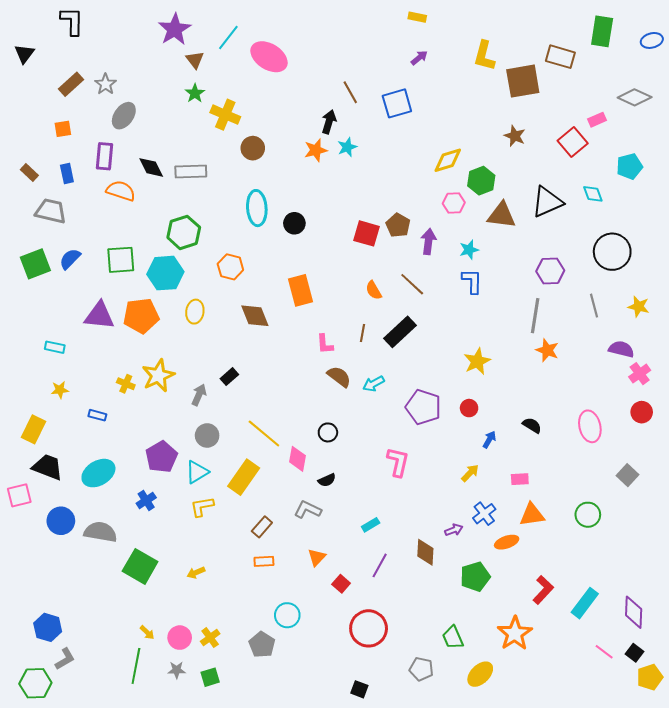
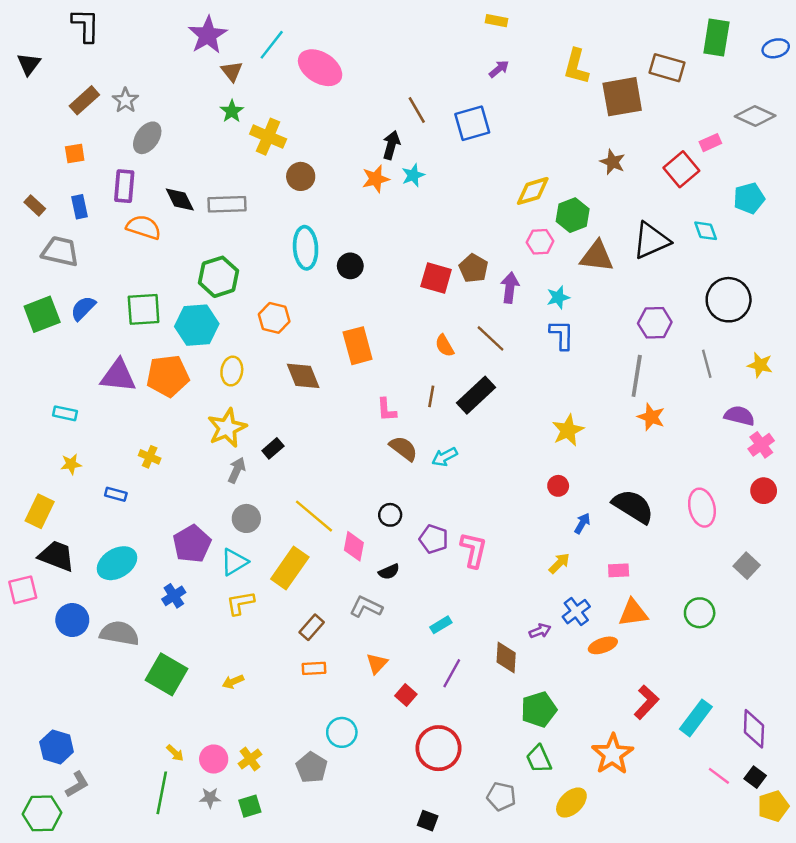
yellow star: (158, 376) -> (227, 428), moved
purple pentagon: (423, 407) -> (434, 539), moved, size x0.7
black semicircle: (532, 425) -> (633, 506), size x1.8
green pentagon: (475, 577) -> (539, 709), moved

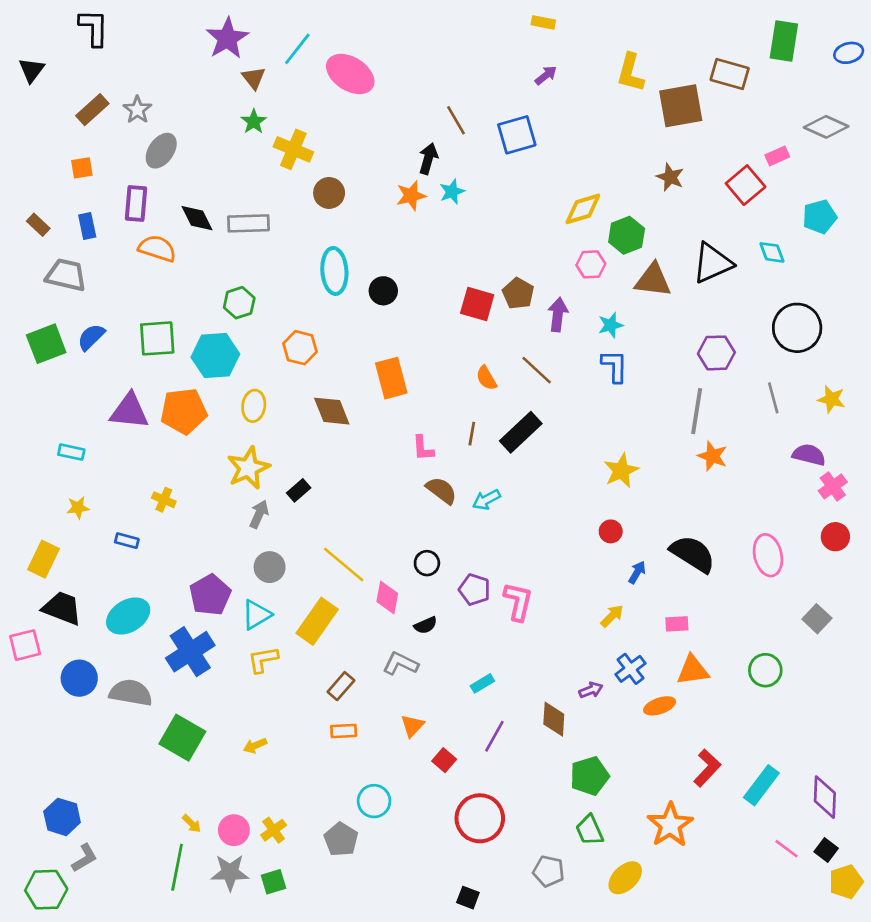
green hexagon: (219, 277) -> (239, 303), size x0.7
blue cross: (174, 596) -> (190, 652), size x1.8
gray star: (210, 798) -> (230, 872), size x1.6

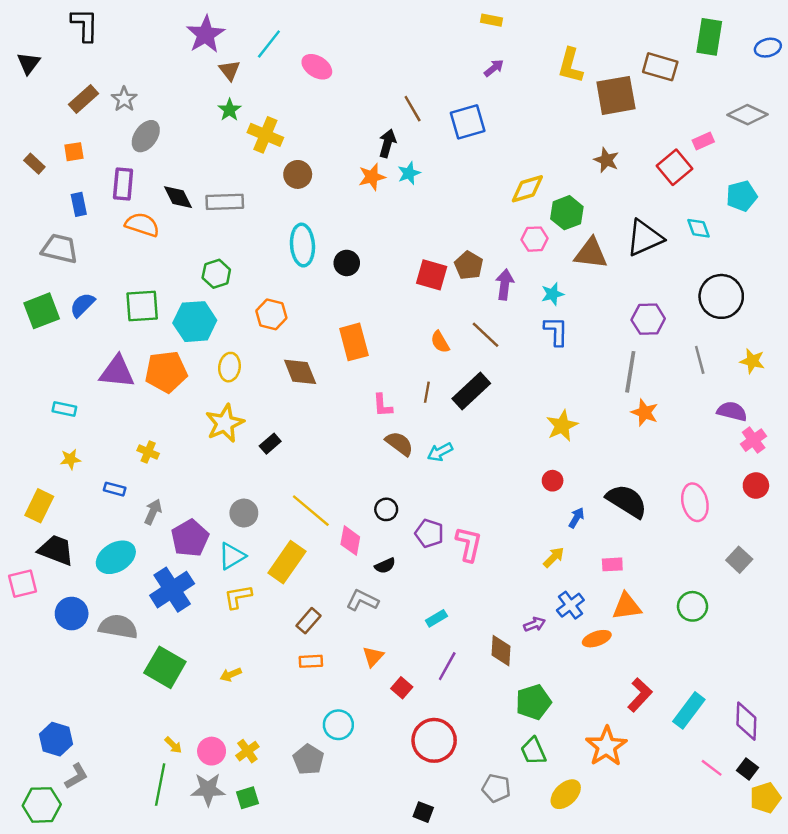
pink ellipse: (350, 74) -> (317, 67), size x0.7
brown rectangle: (38, 225) -> (34, 164), moved
gray arrow: (259, 514) -> (153, 512), moved

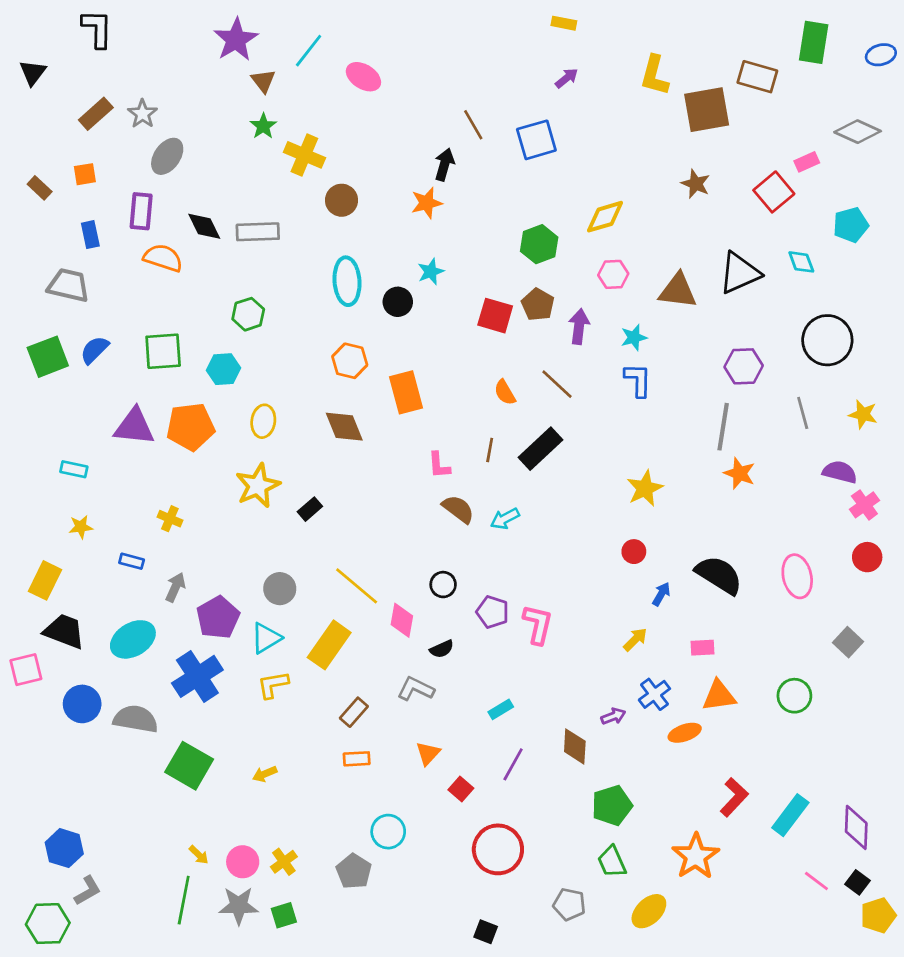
cyan star: (409, 173) -> (431, 272), moved
green hexagon: (567, 213) -> (539, 244), moved
orange hexagon: (271, 314) -> (350, 361), moved
cyan hexagon: (195, 322) -> (223, 369), size x0.7

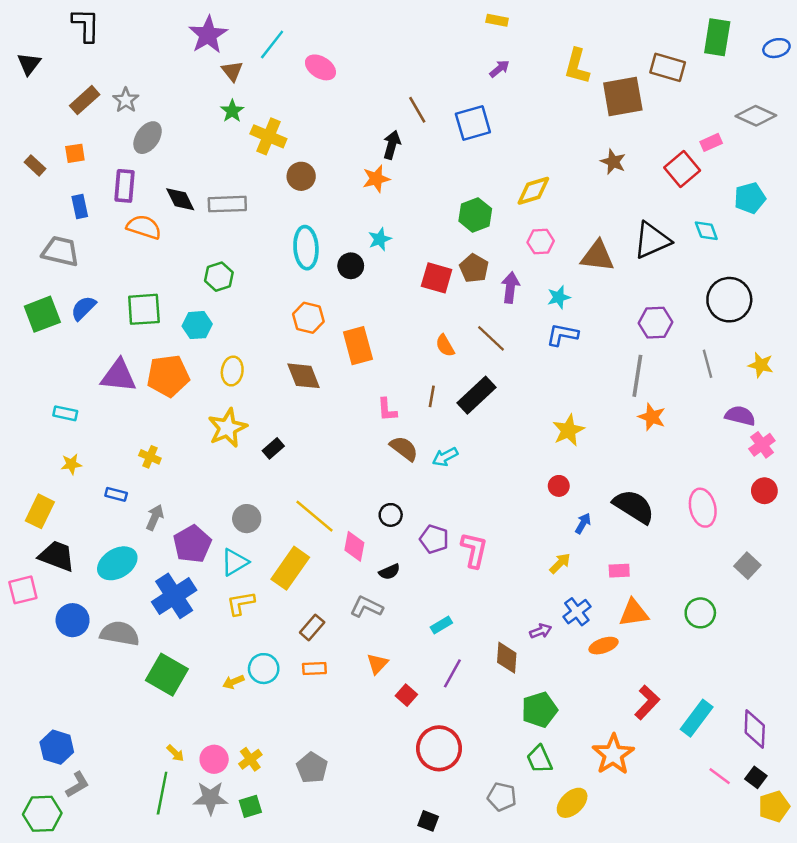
blue L-shape: (638, 380) -> (562, 335), turned -80
cyan circle: (388, 832) -> (264, 669), moved

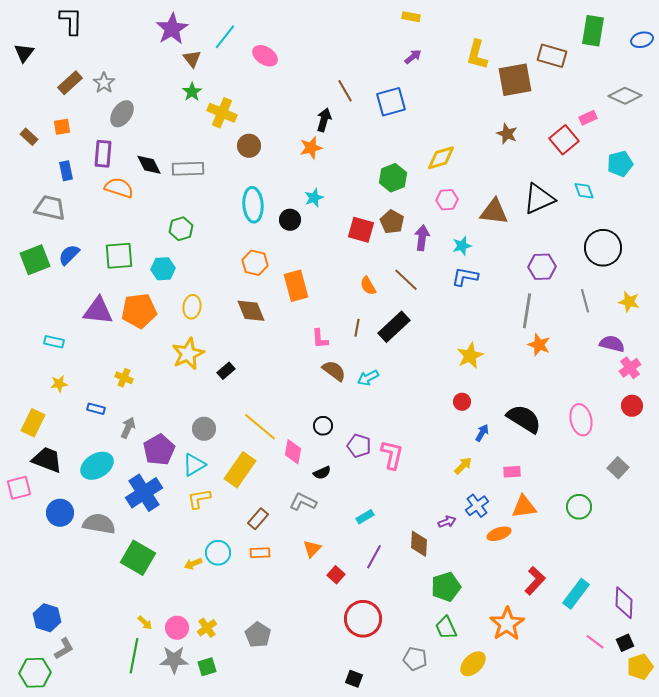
black square: (756, 777) -> (625, 643), turned 30

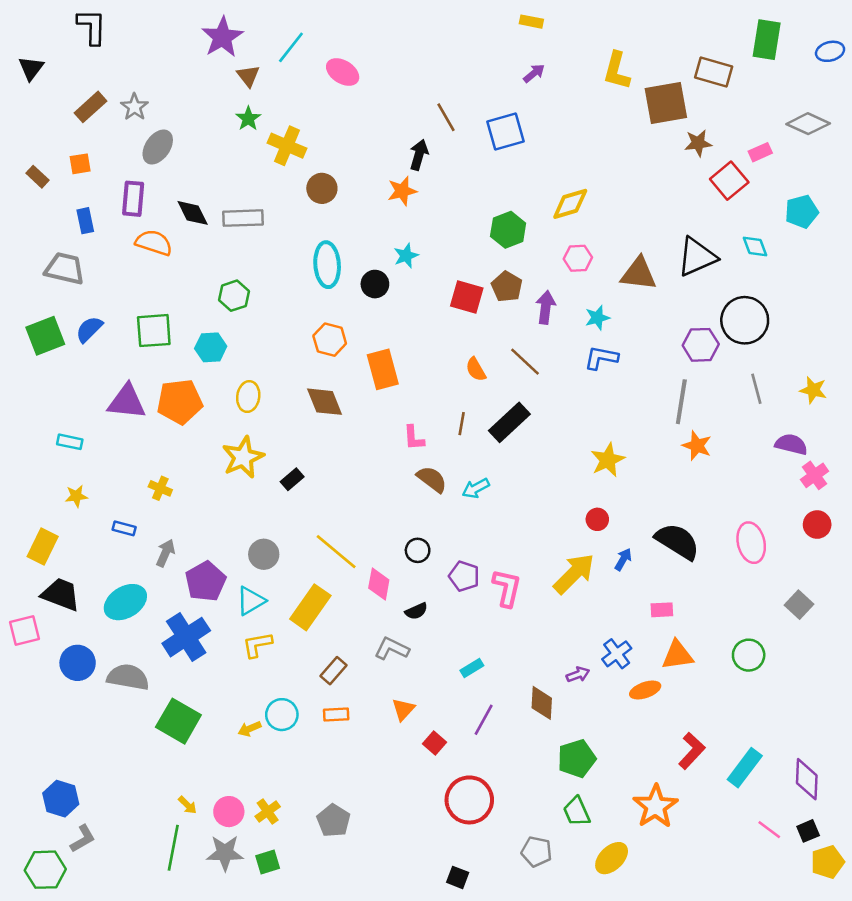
brown star: (507, 134) -> (698, 143), moved, turned -30
black circle: (603, 248) -> (745, 320), moved
yellow arrow: (463, 466) -> (574, 574), moved, size x1.8

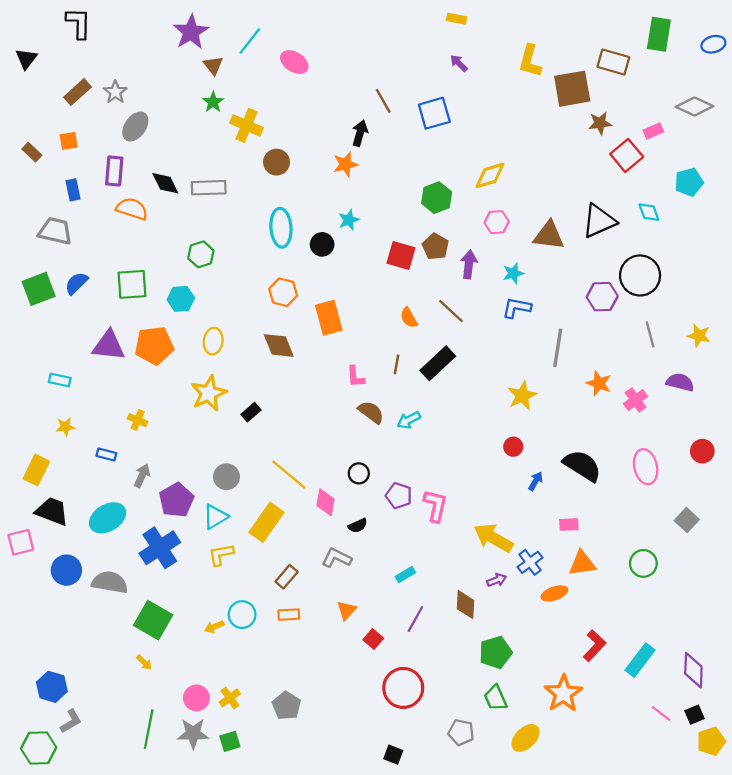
purple arrow: (534, 73) -> (459, 63), turned -96
gray line: (681, 402) -> (558, 348), moved
pink cross: (815, 475) -> (636, 400), moved
yellow arrow: (574, 574) -> (493, 538), moved, turned -105
yellow arrow: (187, 805) -> (144, 662), moved

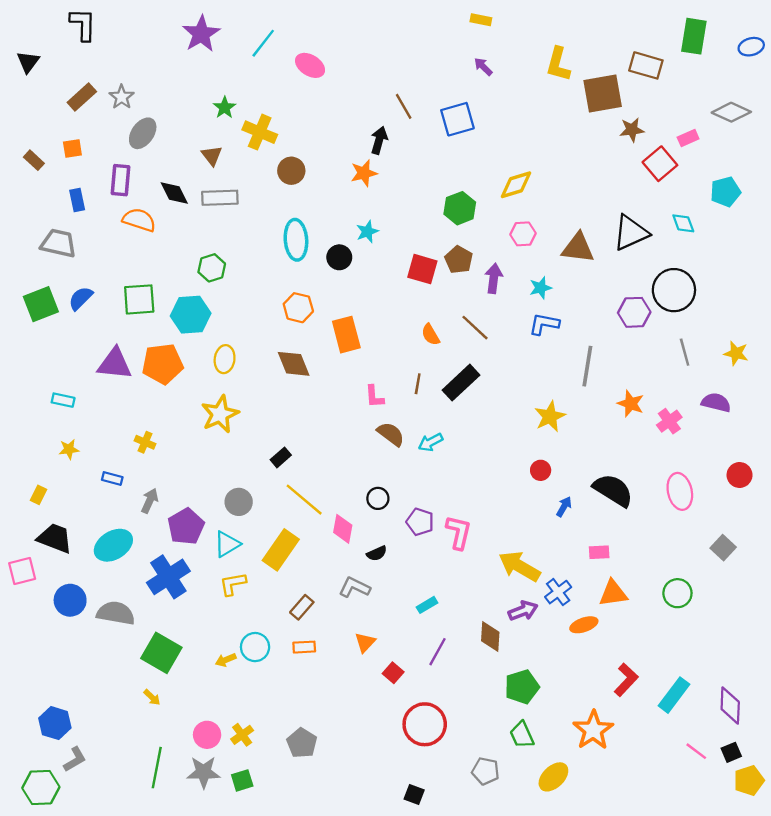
brown triangle: (213, 65) -> (212, 156), moved
cyan hexagon: (181, 299) -> (191, 315), size x1.4
black rectangle: (251, 412) -> (281, 457), moved
yellow rectangle: (36, 470) -> (39, 495), size x0.6
purple arrow: (497, 580) -> (523, 611), size x1.4

